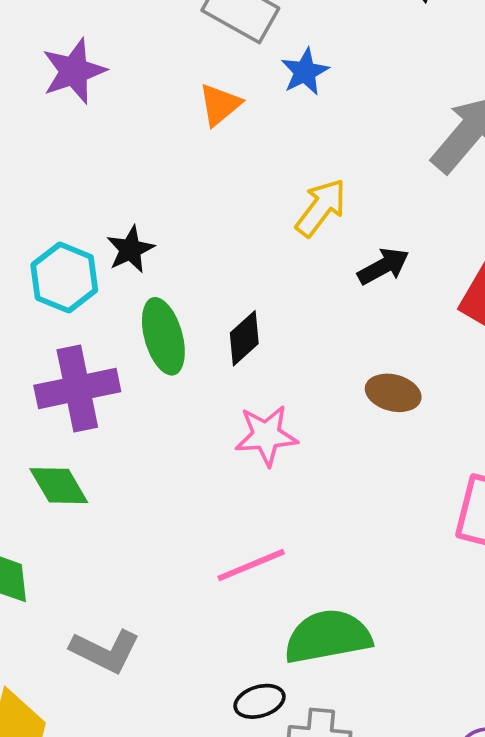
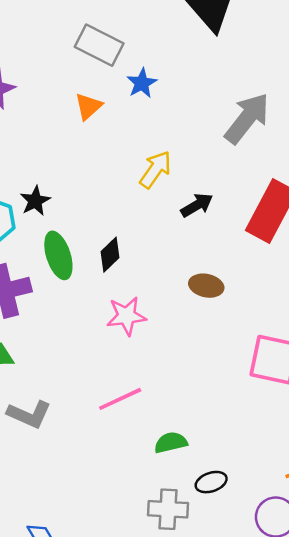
green semicircle: (328, 637) -> (171, 443), size x0.6
gray L-shape: (105, 651) -> (29, 414), moved
black ellipse: (260, 701) -> (211, 482), moved

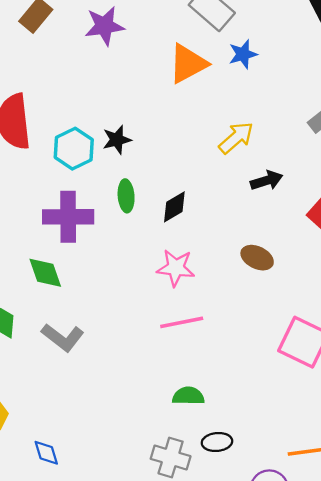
orange triangle: (88, 106) -> (188, 64), size x1.5
green ellipse: (58, 255) -> (126, 196), size x0.7
pink line: (120, 399) -> (182, 322), moved

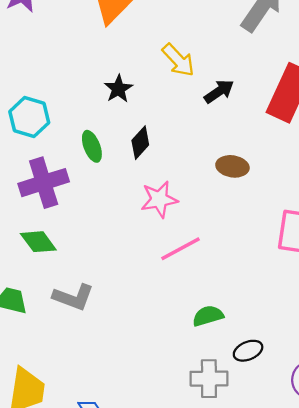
yellow arrow: (236, 138) -> (178, 60), turned 105
black star: (117, 140) -> (118, 89), moved

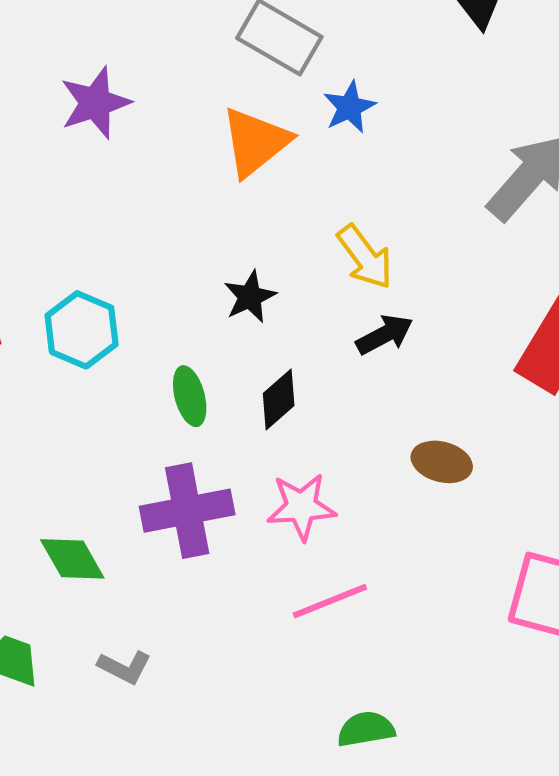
black arrow: (219, 91) -> (385, 335), moved
purple cross: (44, 183) -> (187, 511), moved
gray L-shape: (73, 297) -> (125, 667), size x0.7

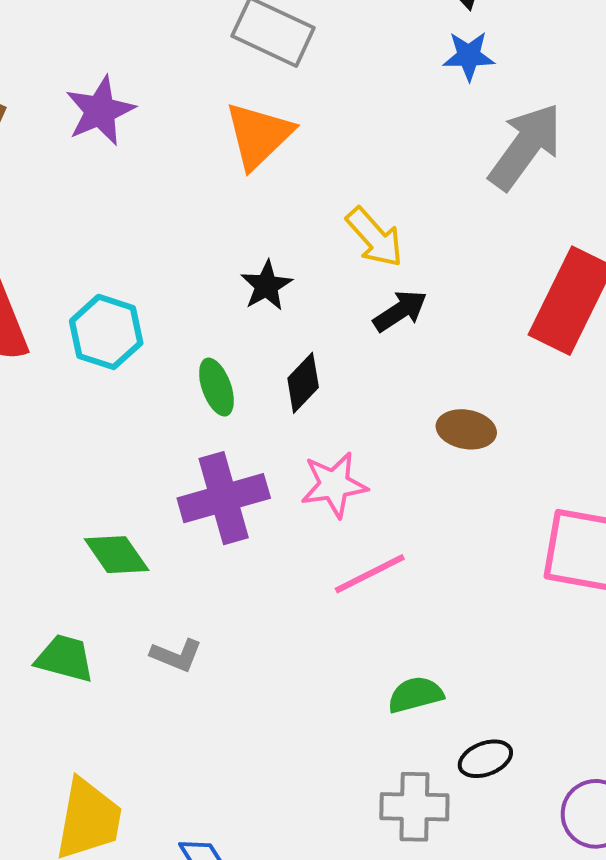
blue star: (349, 107) -> (469, 56), moved, turned 30

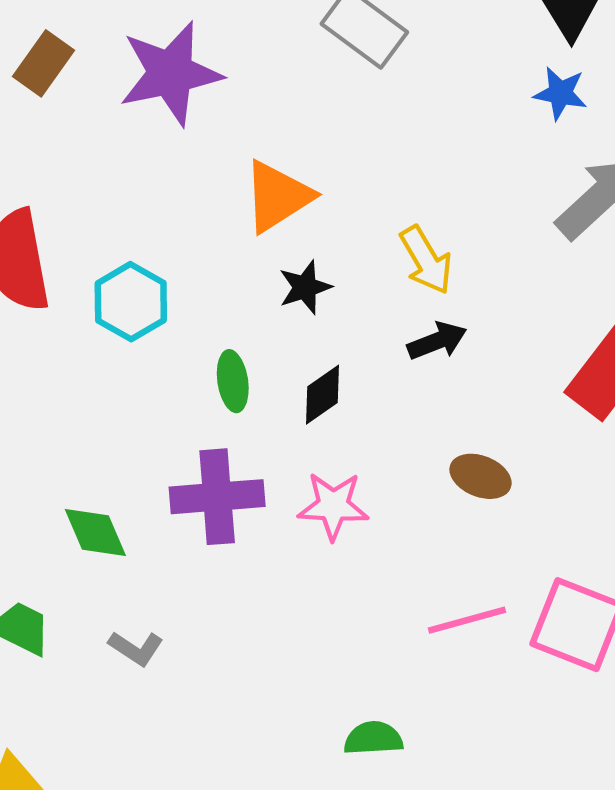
purple star: (100, 111) -> (170, 73), size x1.4
orange triangle: (259, 135) -> (278, 196), moved
pink line: (370, 574) -> (467, 620), moved

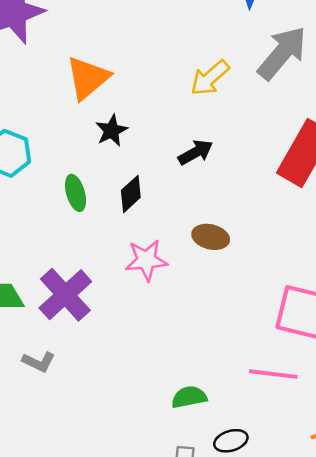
yellow arrow: (426, 260) -> (210, 78), moved, turned 87
brown ellipse: (480, 476) -> (211, 237), moved
purple cross: (217, 497) -> (65, 295), moved, turned -30
pink line: (467, 620) -> (273, 374), moved, turned 30

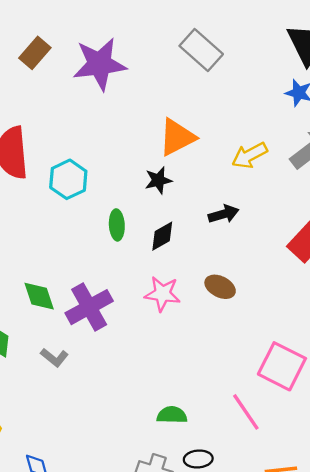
orange triangle: (88, 78) -> (177, 137), moved
pink line: (273, 374) -> (246, 412), turned 36

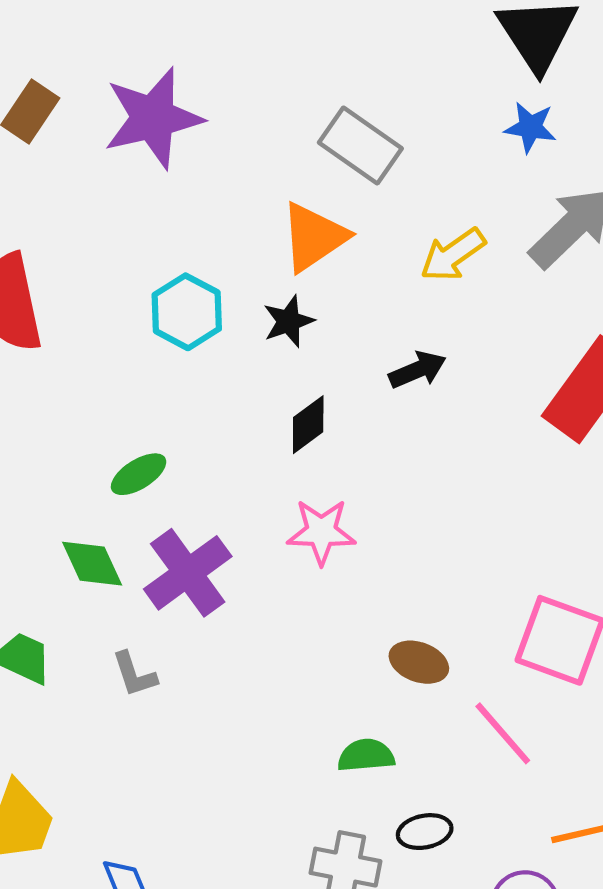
gray rectangle: (201, 50) -> (360, 146), moved
cyan hexagon: (68, 179) -> (187, 312), moved
green ellipse: (117, 225) -> (139, 474), moved, turned 68
brown ellipse: (220, 287) -> (419, 662), moved
gray L-shape: (54, 357) -> (134, 674), turned 40

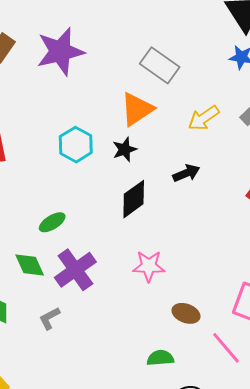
black diamond: (308, 425) -> (134, 199), size x1.4
pink star: (321, 532) -> (149, 266), moved
gray L-shape: (134, 674) -> (49, 318), turned 80

